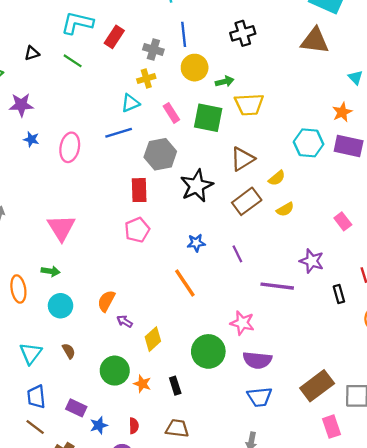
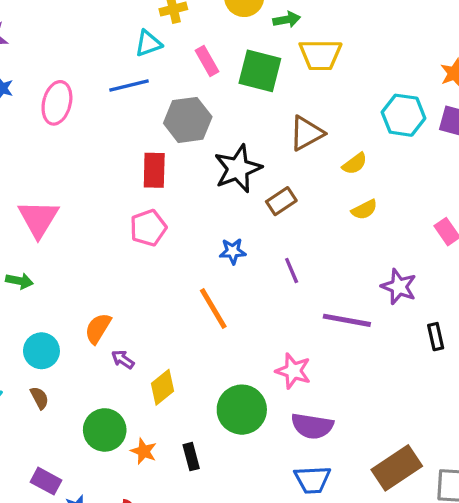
brown rectangle: (247, 201) -> (281, 201), moved, size x0.7
cyan circle: (61, 306) -> (41, 351), moved

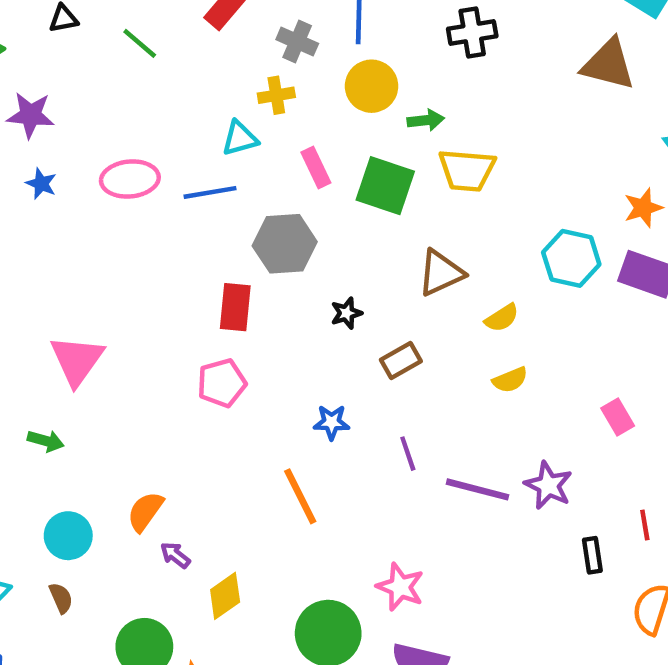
pink ellipse: (57, 103) -> (130, 179), moved, turned 66
black star: (238, 169) -> (346, 313), size x0.5
purple line: (347, 320) -> (478, 489), moved

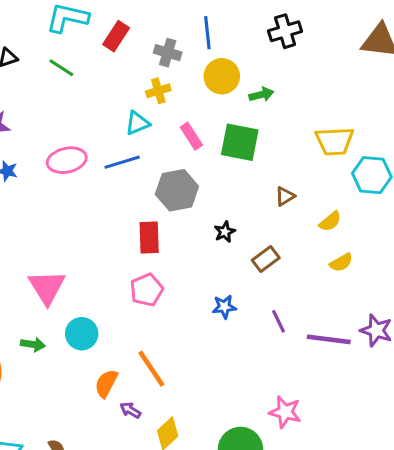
yellow trapezoid: (467, 170) -> (334, 141), moved
brown triangle: (441, 273) -> (285, 196), size x0.6
orange line: (300, 496) -> (151, 369), moved
cyan circle: (68, 536) -> (82, 334), moved

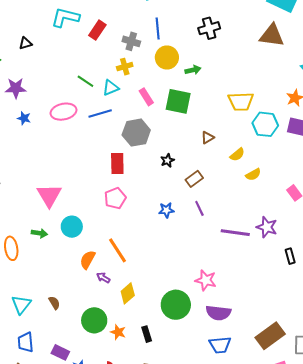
green line: (61, 68) -> (85, 81), moved
yellow semicircle: (341, 262) -> (253, 175), moved
purple line: (279, 321) -> (199, 208), moved

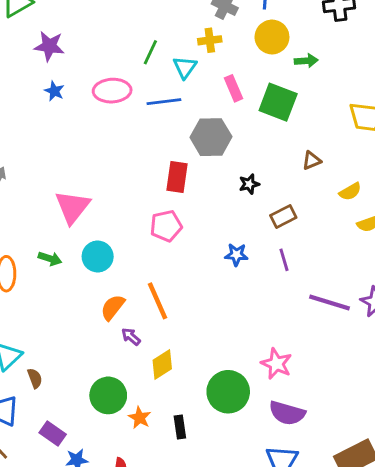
green line: (85, 81) -> (150, 52), turned 72
cyan triangle: (111, 88) -> (185, 67), turned -42
brown semicircle: (54, 303) -> (35, 378), moved

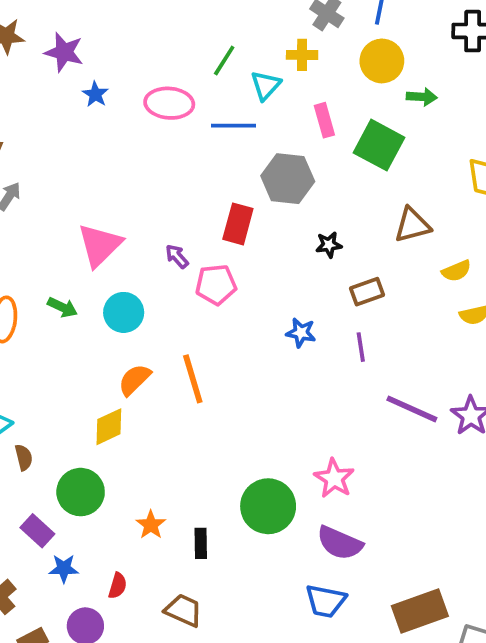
purple star: (49, 46) -> (64, 52), moved
brown triangle: (312, 161) -> (412, 225), size x1.5
purple arrow: (131, 337) -> (177, 256), moved
yellow diamond: (162, 365) -> (109, 427), moved
green circle: (108, 395) -> (81, 492), moved

